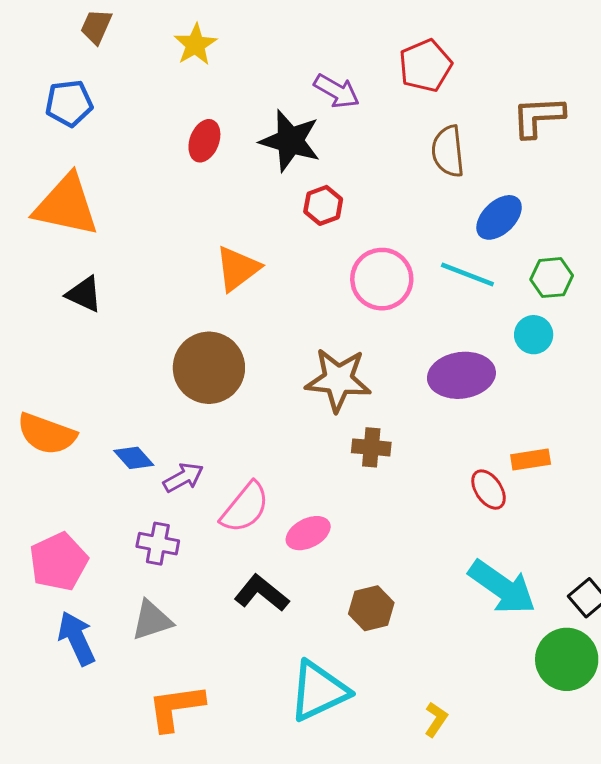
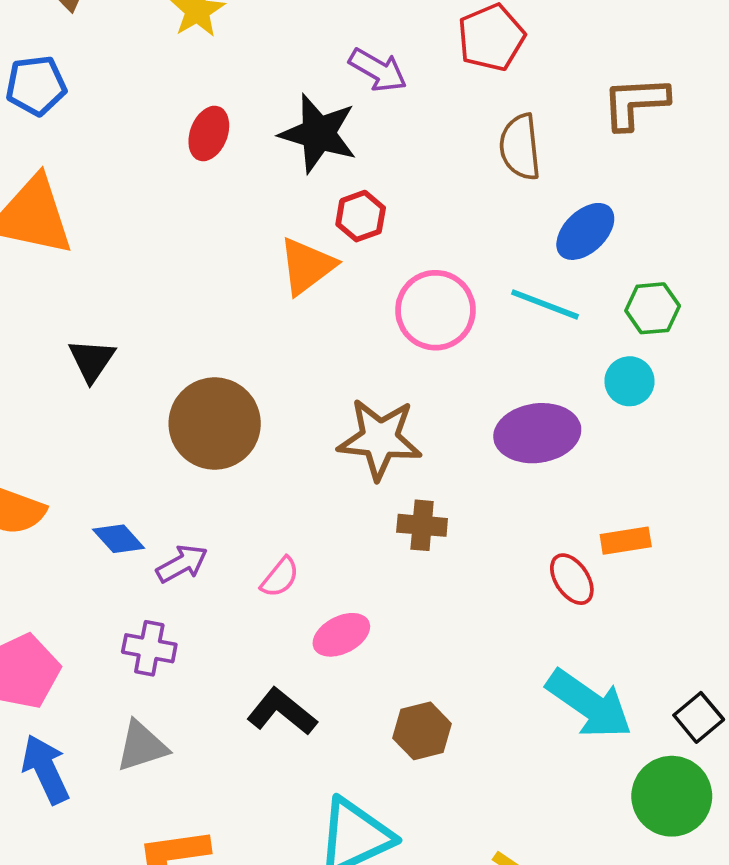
orange triangle: (237, 269) -> (307, 266), moved
black triangle: (84, 294) -> (92, 360), moved, turned 39
pink semicircle: (245, 508) -> (280, 577), moved, size x0.6

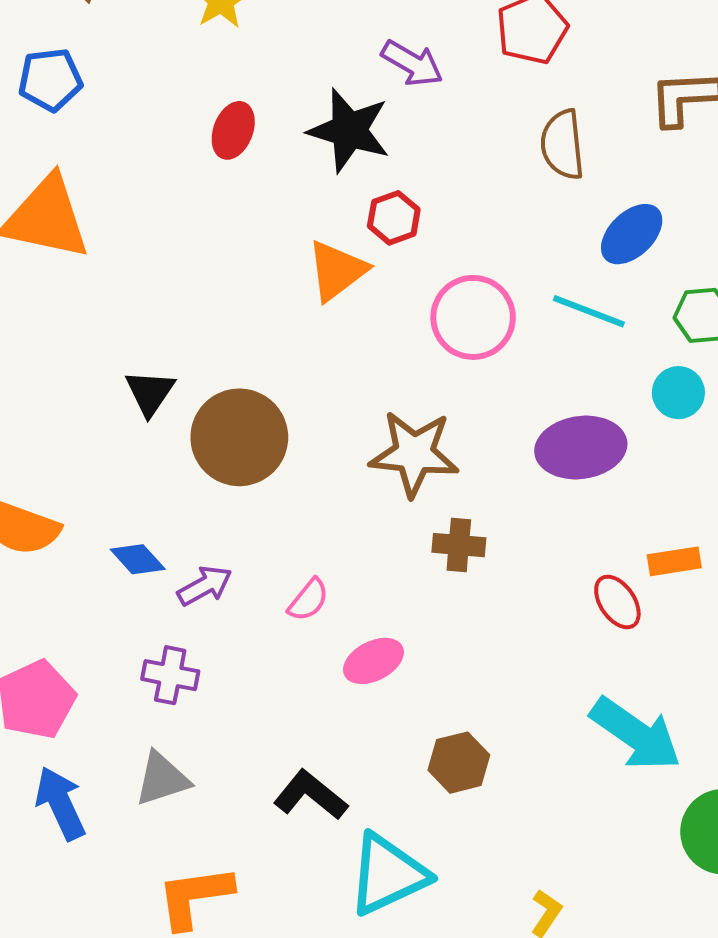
black triangle: (92, 360) -> (150, 393), moved
black L-shape: (282, 712) -> (310, 795), moved

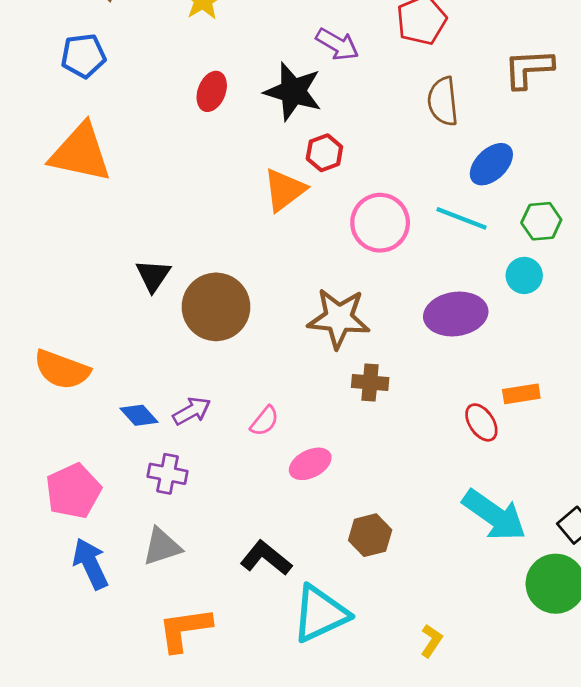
blue diamond: (138, 559) -> (139, 415), moved

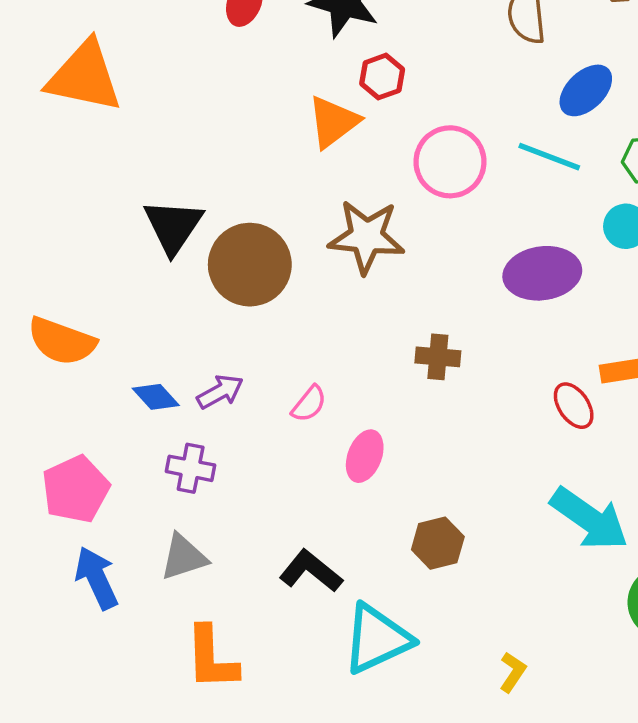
black triangle: (153, 275) -> (173, 226), size x1.4
brown star: (339, 318) -> (366, 237), moved
pink ellipse: (310, 464) -> (365, 456), turned -42
orange L-shape: (185, 629) -> (211, 658), turned -84

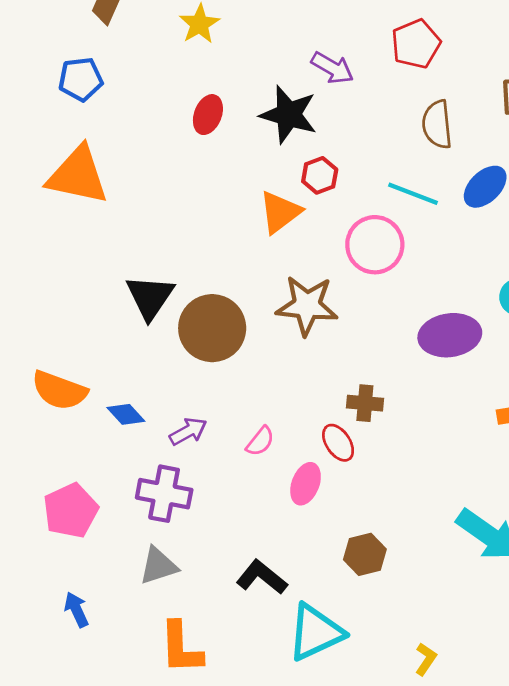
cyan line: (549, 157) -> (413, 194), moved
blue diamond: (156, 397) -> (126, 414), moved
red ellipse: (574, 406) -> (338, 443), moved
purple cross: (191, 468) -> (164, 494), size x1.4
blue arrow: (97, 578) -> (76, 610), moved, size x0.7

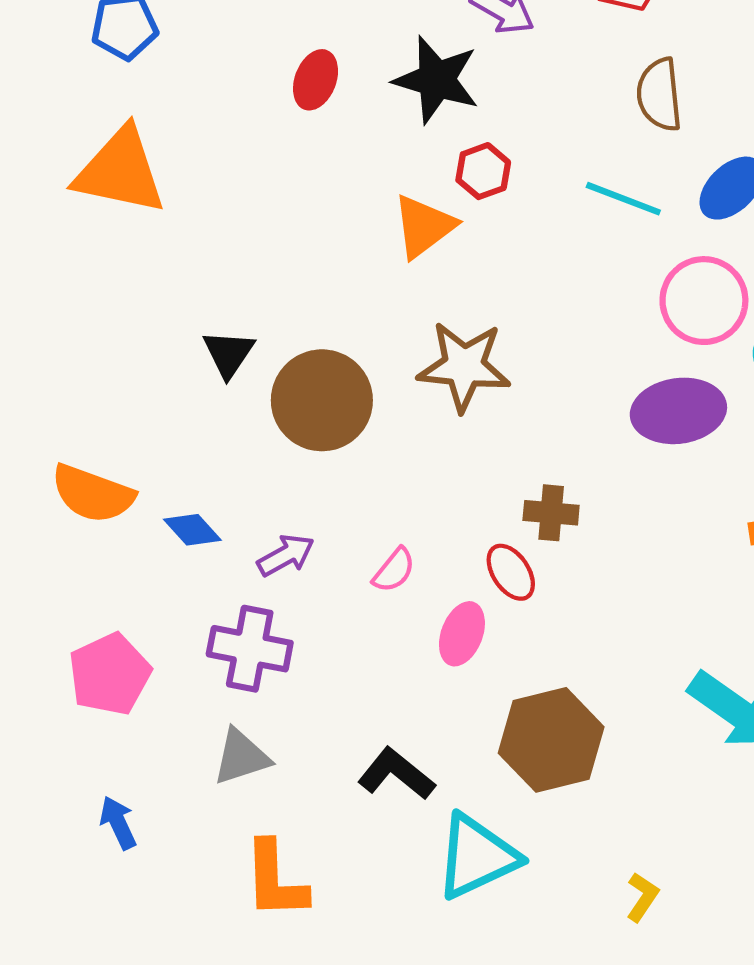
pink circle: (375, 245) -> (704, 301), moved
black triangle: (150, 297) -> (228, 354), size x0.7
brown hexagon: (365, 554) -> (551, 740), size x1.6

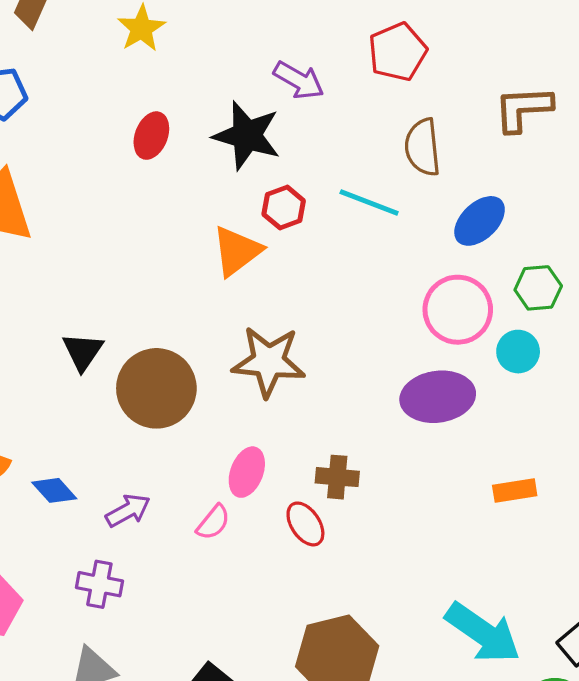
cyan line: (623, 199) -> (369, 203), moved
pink ellipse: (462, 634) -> (247, 472), moved
purple cross: (250, 649) -> (99, 584), size x0.7

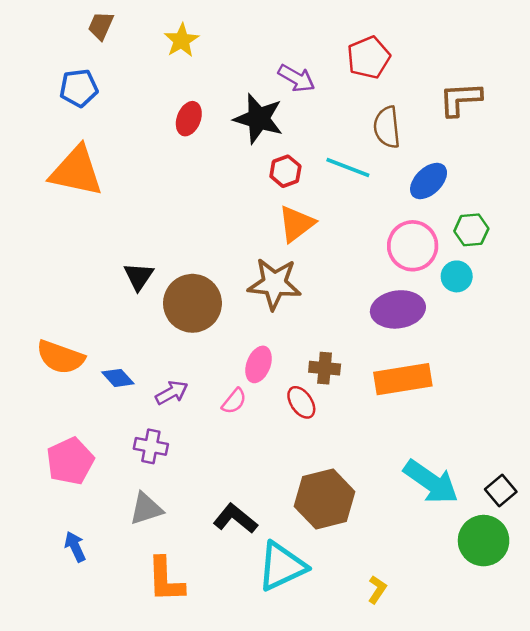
orange triangle: (237, 251) -> (296, 224), moved
orange rectangle: (515, 490) -> (403, 379), moved, size x1.8

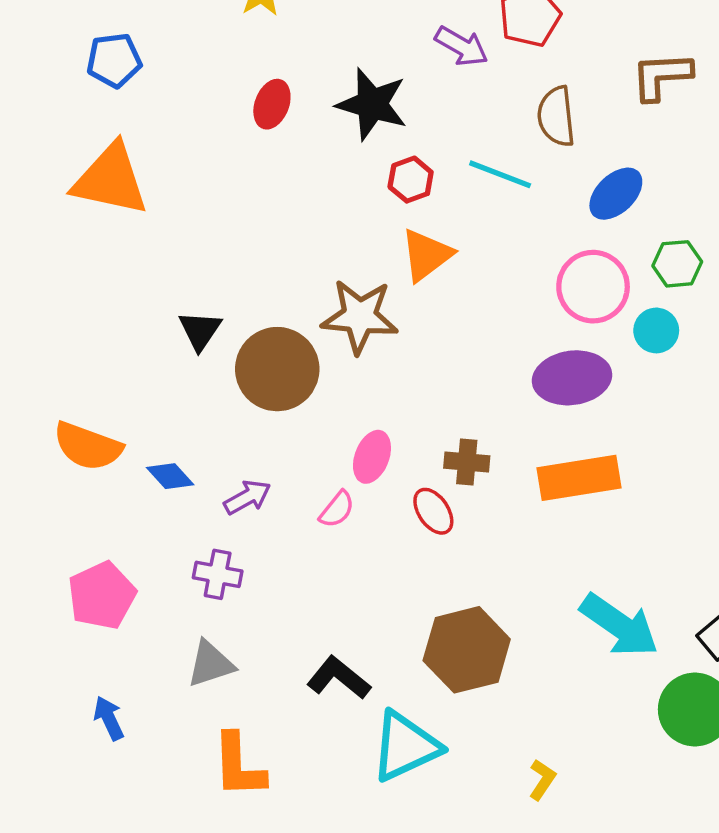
purple arrow: (296, 78) -> (461, 46), moved
brown star: (274, 284) -> (360, 316), moved

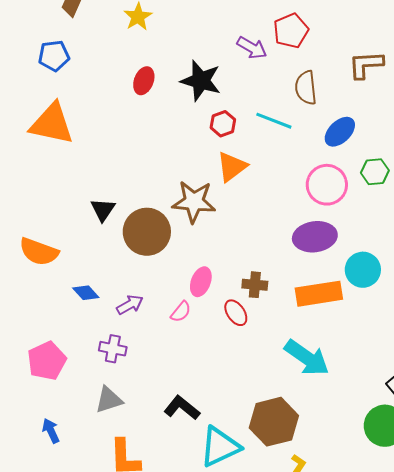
cyan circle: (656, 330) -> (363, 270), moved, size x1.4
orange semicircle: (88, 446) -> (39, 252), moved
cyan arrow: (619, 625) -> (307, 358), moved
brown hexagon: (467, 650) -> (274, 422), moved

